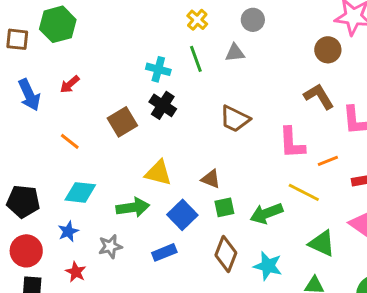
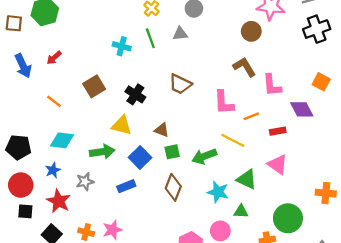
black cross: (163, 105) -> (135, 94), moved
cyan star: (268, 266) -> (218, 192), moved
red star: (76, 272) -> (59, 201), size x1.5

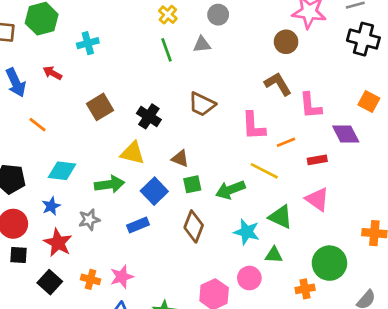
black cross: (317, 29) -> (363, 39), turned 35
cyan cross: (122, 46) -> (88, 43), moved, turned -30
red arrow: (54, 58) -> (52, 73), turned 70
orange line: (54, 101) -> (38, 125), moved

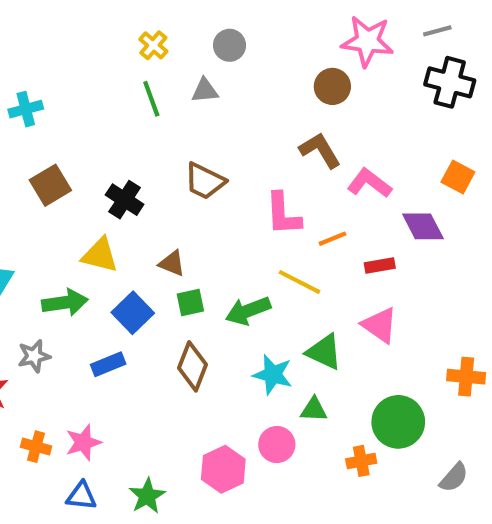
cyan cross: (88, 43) -> (26, 109), moved
pink L-shape: (310, 106) -> (369, 183), turned 132

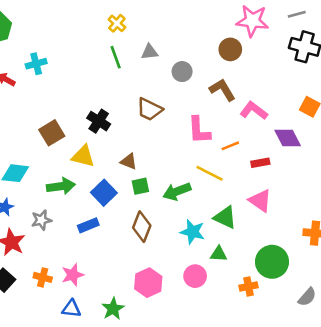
gray circle: (229, 45) -> (182, 72), moved
brown square: (50, 185) -> (52, 133), moved
pink hexagon: (223, 469) -> (148, 283), moved

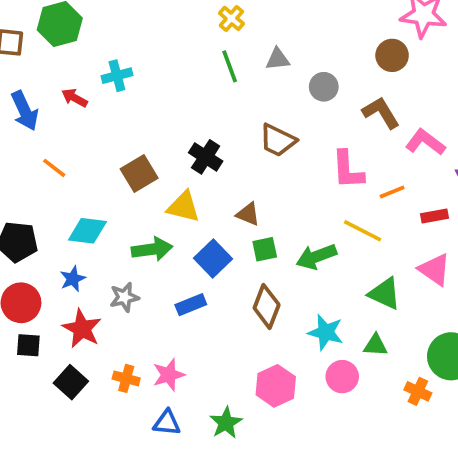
cyan star: (193, 232) -> (326, 332), moved
orange cross: (249, 287) -> (418, 391), turned 36

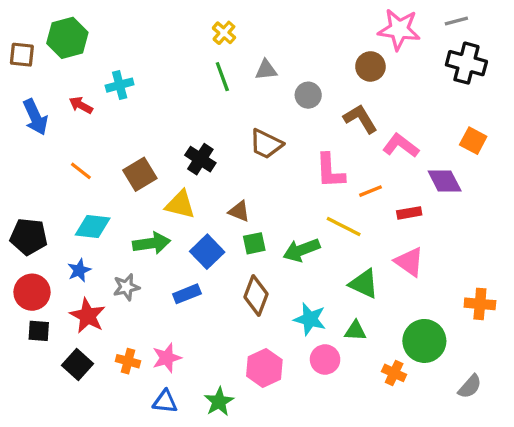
orange line: (54, 168) -> (81, 171), moved

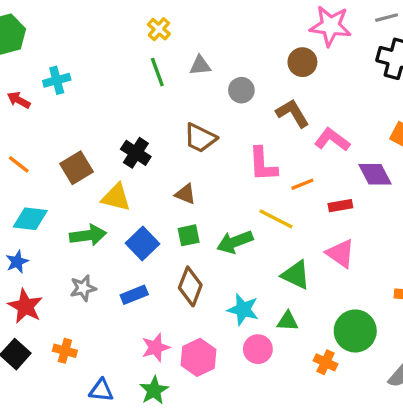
brown triangle: (239, 211) -> (185, 194), moved
gray star: (126, 287) -> (83, 288), moved
blue rectangle: (187, 294) -> (134, 295), moved
pink star: (167, 358) -> (156, 347), moved

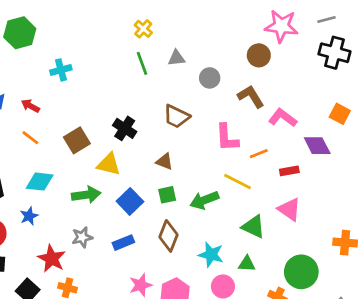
red arrow: (19, 100) -> (30, 106), moved
red star: (25, 306) -> (52, 259), moved

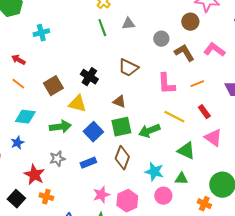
gray circle: (210, 78) -> (161, 39), moved
pink L-shape: (283, 118) -> (214, 50), moved
orange line: (259, 154) -> (197, 84), moved
red rectangle: (289, 171) -> (204, 112), moved, turned 64
green square: (167, 195) -> (121, 127), size x1.5

